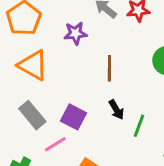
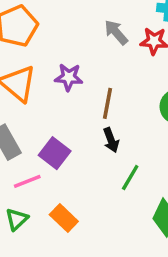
purple star: (75, 33) -> (69, 77), moved
black arrow: (116, 110) -> (111, 140), moved

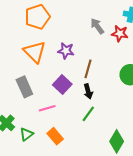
purple square: (55, 153) -> (62, 85), moved
green line: (130, 178) -> (88, 114), moved
pink line: (27, 181) -> (47, 108), moved

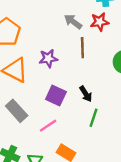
brown line: (88, 69) -> (82, 48), moved

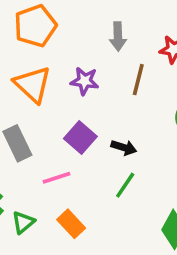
gray arrow: (73, 22) -> (118, 36), moved, turned -144
black arrow: (86, 94) -> (124, 148), turned -56

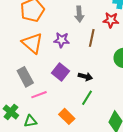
pink line: (56, 178) -> (39, 95), moved
green triangle: (23, 222) -> (30, 121), turned 32
orange rectangle: (71, 224) -> (67, 116), moved

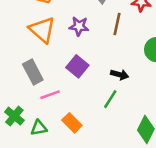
black arrow: (85, 77) -> (120, 75), moved
orange rectangle: (67, 116) -> (72, 123), moved

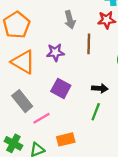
orange rectangle: (72, 123) -> (66, 139), turned -48

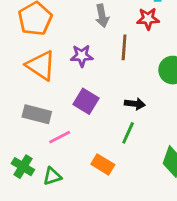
gray rectangle: (22, 101) -> (37, 114), turned -40
orange rectangle: (66, 139) -> (103, 164), moved, turned 42

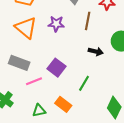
purple square: (86, 101) -> (56, 68), moved
black arrow: (135, 104) -> (96, 51), moved
green triangle: (52, 176) -> (39, 111), moved

